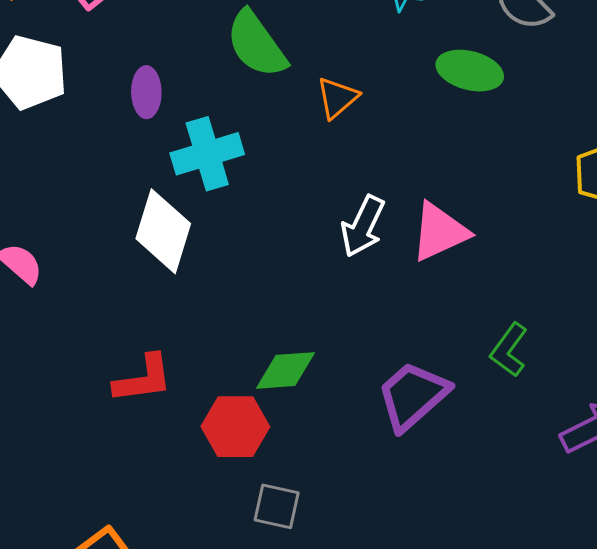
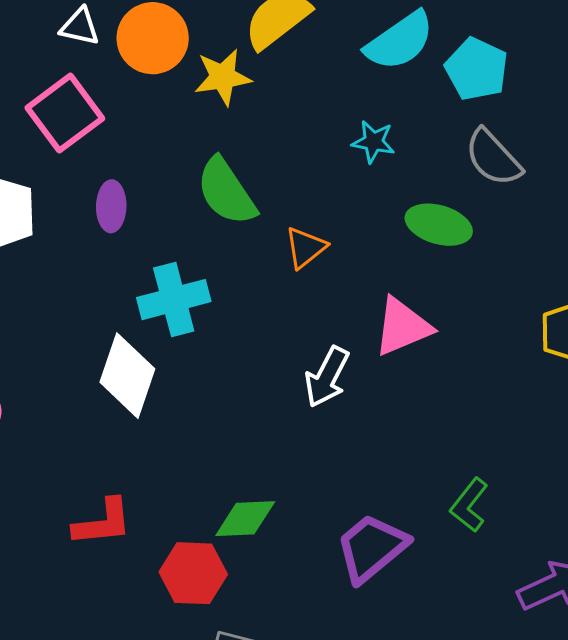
purple ellipse: (146, 92) -> (111, 206), moved
pink triangle: (440, 232) -> (403, 327), moved

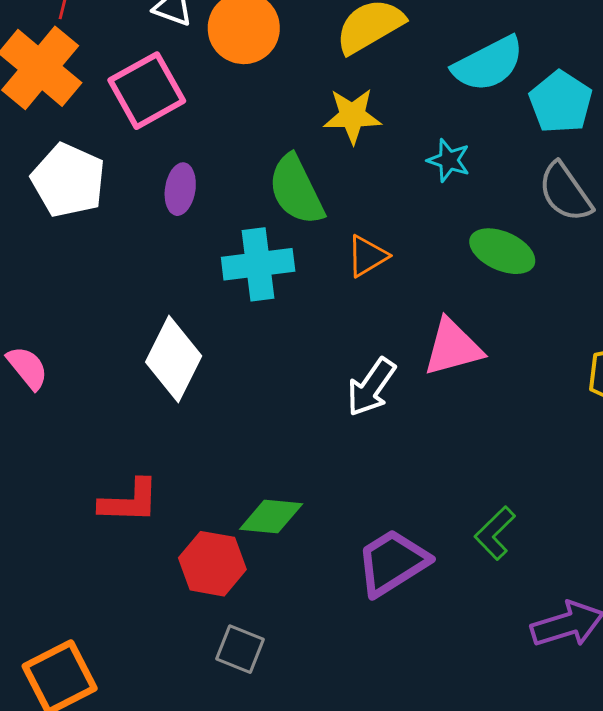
yellow star: (223, 77) -> (352, 116), moved
cyan cross: (174, 300) -> (258, 264), moved

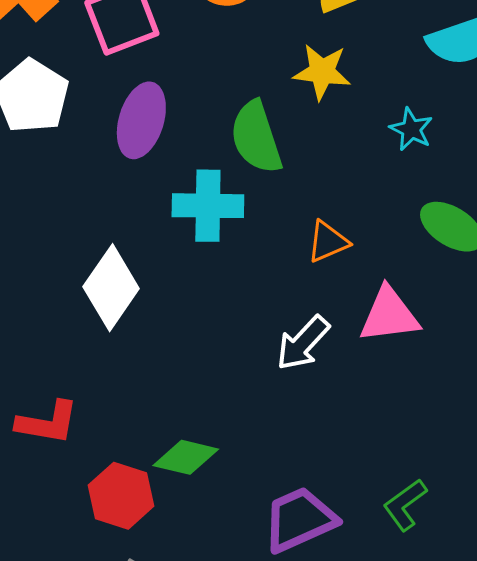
purple ellipse: (180, 189) -> (141, 120), size x1.5
orange triangle: (367, 256) -> (328, 242), moved

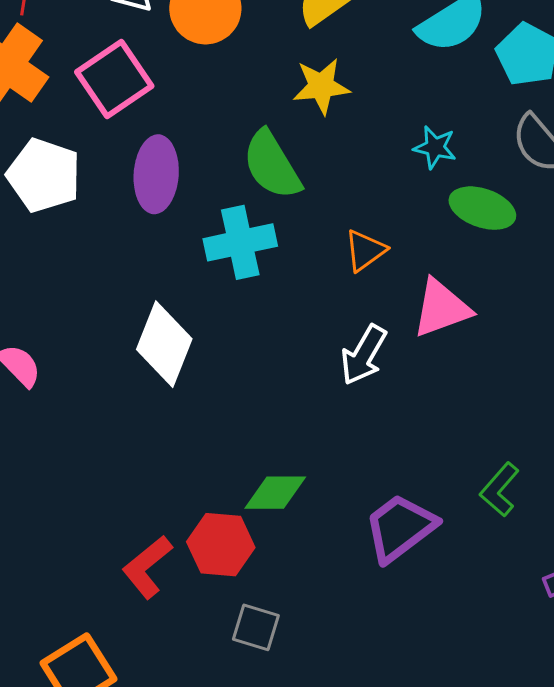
cyan star: (411, 129) -> (435, 147), moved
red L-shape: (47, 422) -> (147, 567), moved, turned 144

